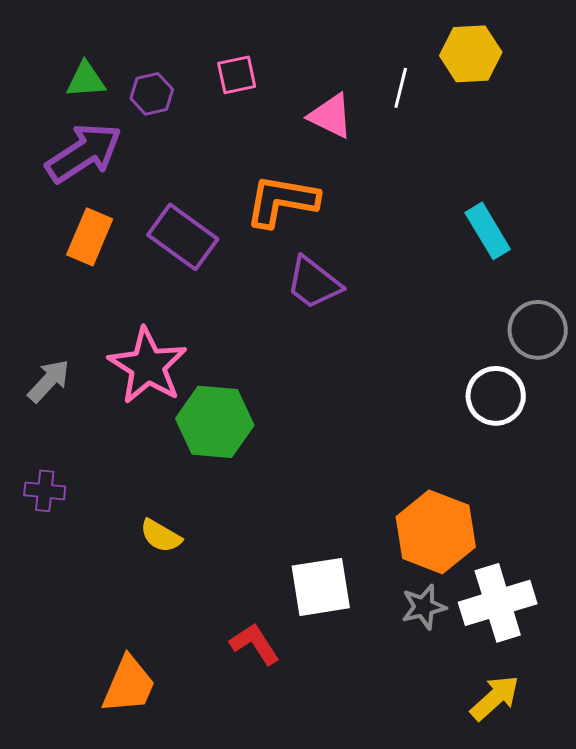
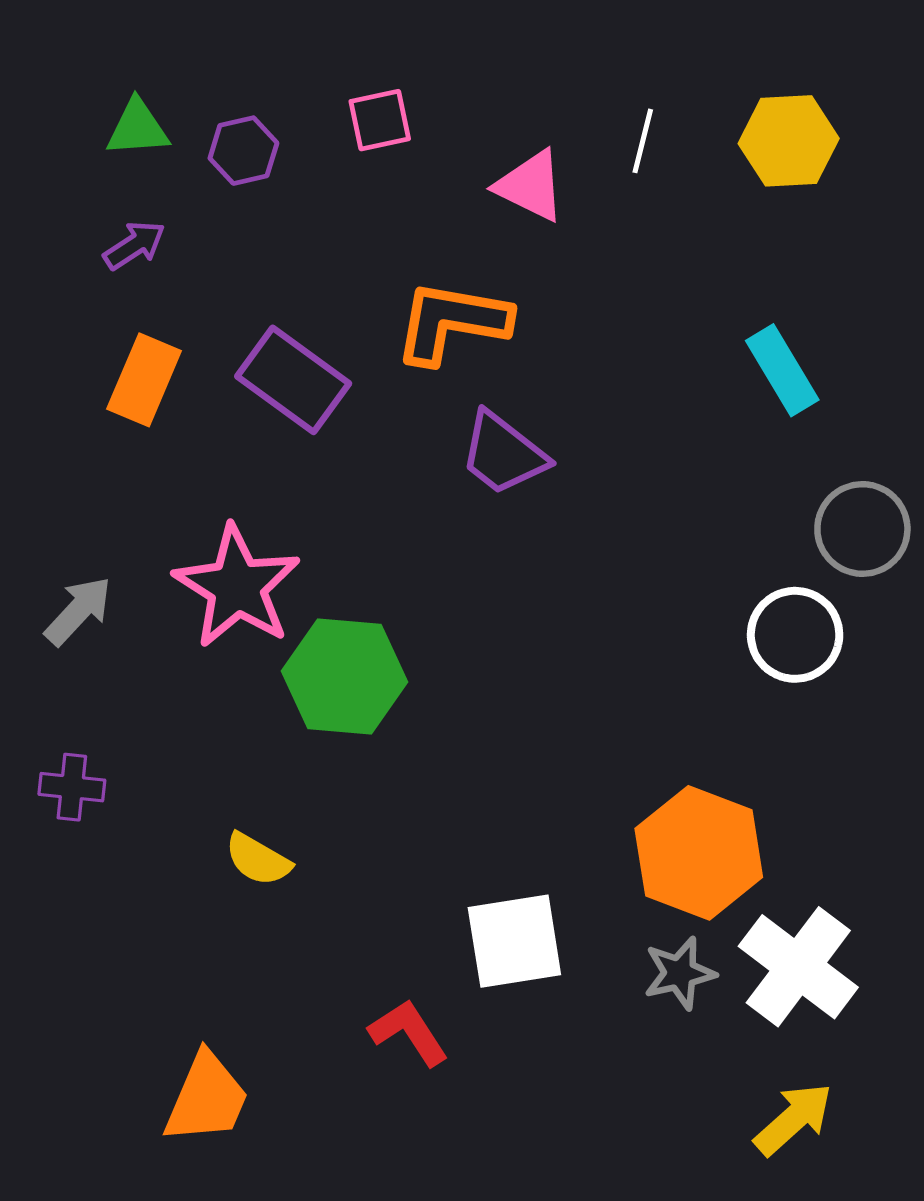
yellow hexagon: (471, 54) -> (789, 141), moved
purple arrow: (84, 153) -> (134, 245), size x0.5
white cross: (498, 603) -> (798, 967), turned -36

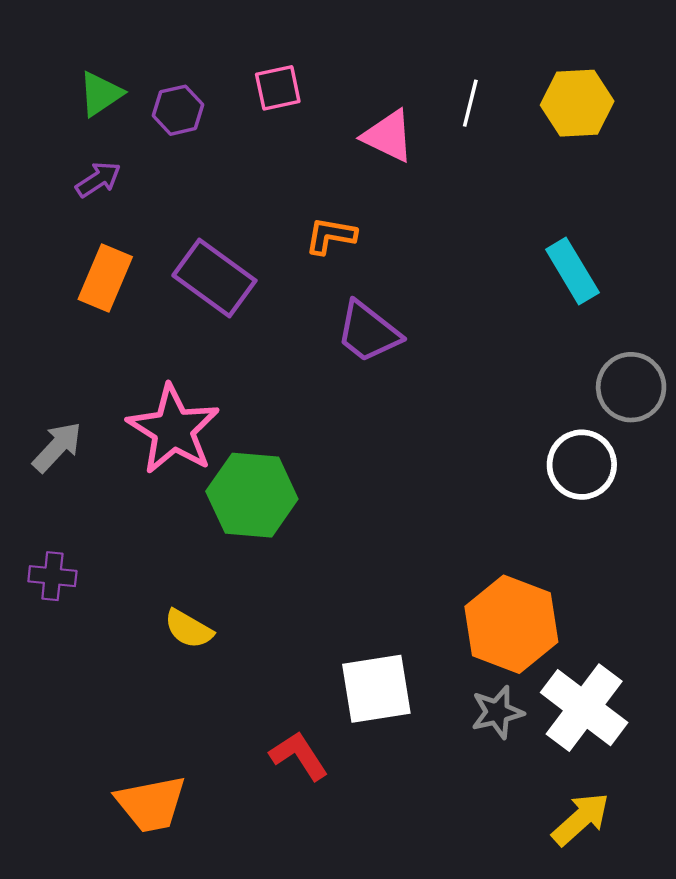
green triangle: (138, 128) -> (101, 94), turned -30
orange L-shape: (452, 322) -> (331, 236), size x0.6
orange trapezoid: (207, 1098) -> (151, 804), turned 56

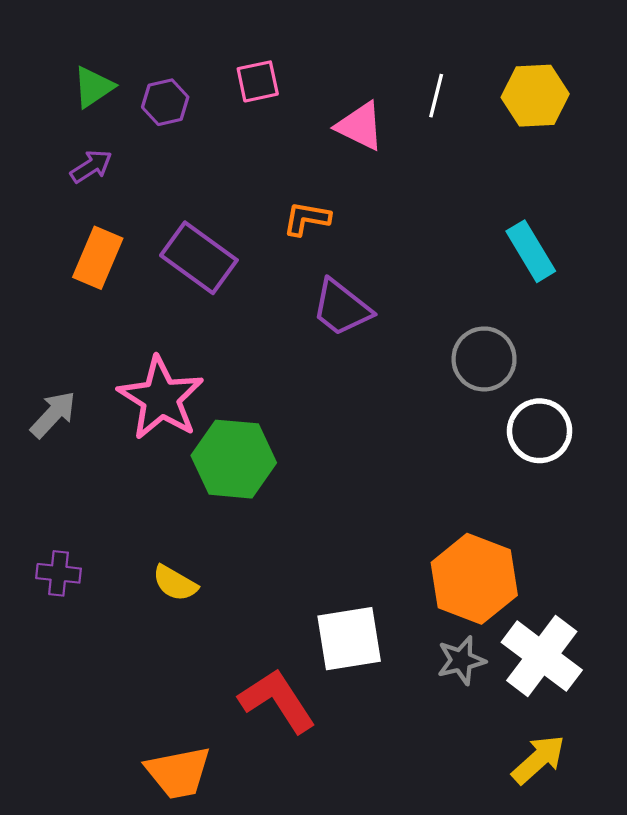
gray circle: (631, 387) -> (484, 359), moved
purple cross: (52, 576) -> (59, 573), moved
red L-shape: (299, 756) -> (277, 701), size x1.4
orange trapezoid: (151, 804) -> (178, 772), moved

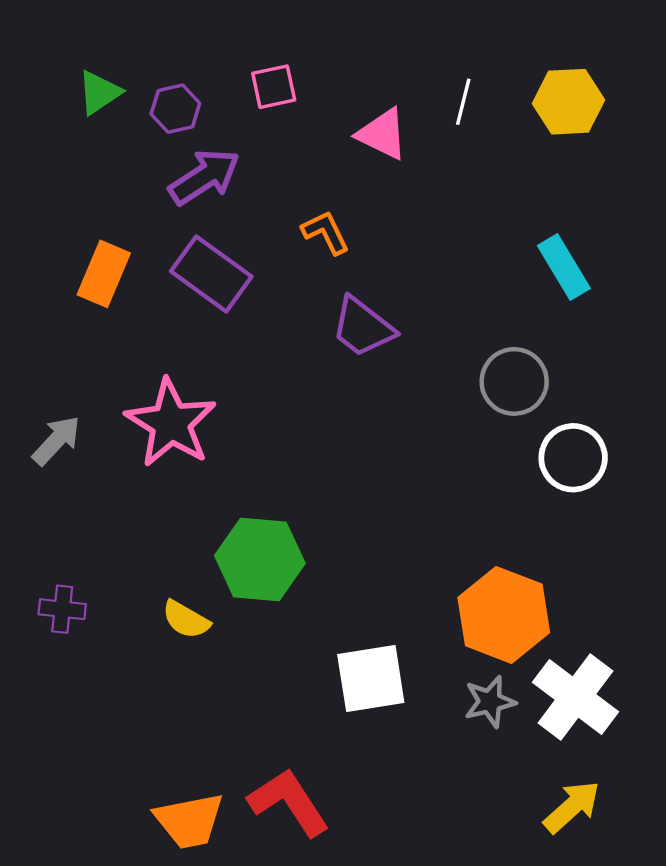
purple arrow: (91, 166) -> (204, 177), moved, size x1.6
orange L-shape: (307, 219) -> (326, 232), turned 54
green hexagon: (234, 459) -> (260, 559), moved
red L-shape: (277, 701) -> (289, 802), moved

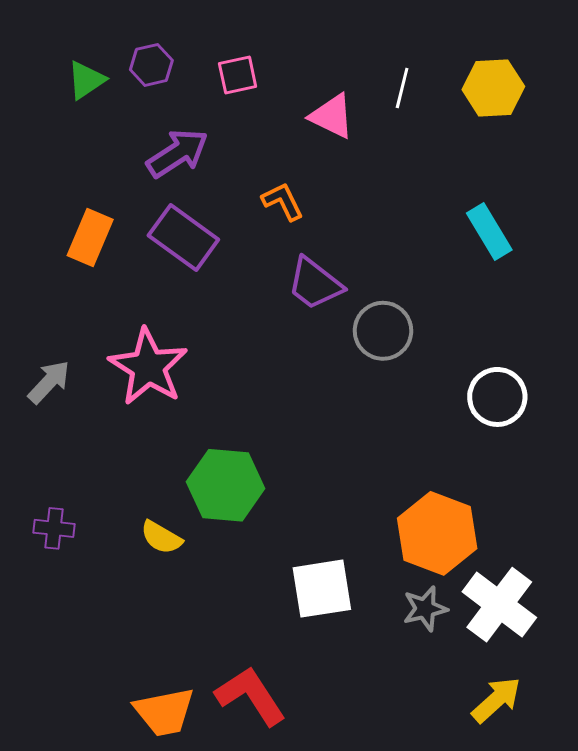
purple hexagon: (175, 109) -> (151, 65), moved
gray circle: (514, 381) -> (383, 331), moved

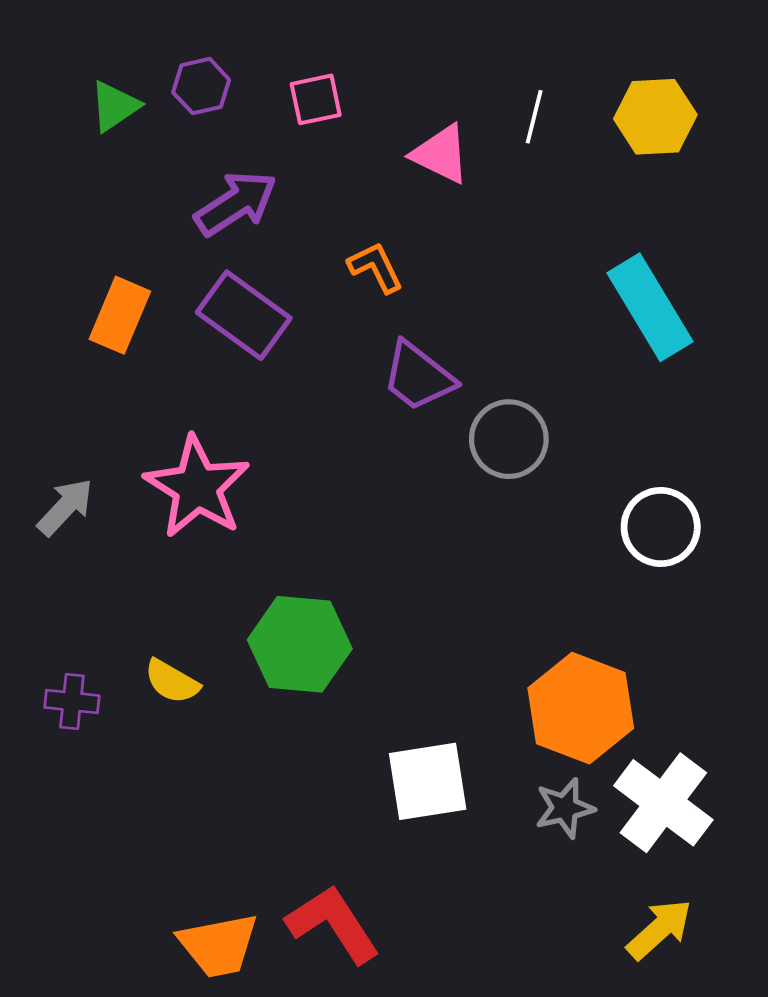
cyan rectangle: (489, 231) -> (650, 307), size x1.4
yellow semicircle: (161, 537) -> (172, 682), moved

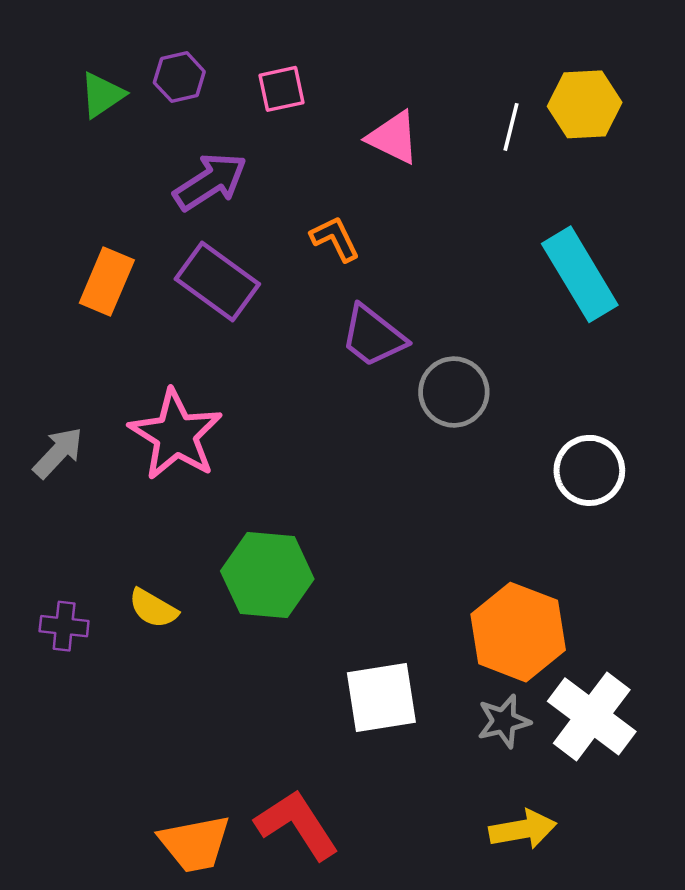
white line: (534, 117) -> (511, 127), moved
yellow arrow: (659, 929) -> (523, 829), moved, turned 32

